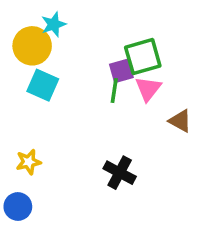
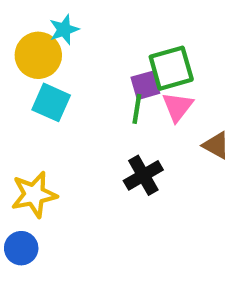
yellow star: (29, 162) -> (34, 195), size x1.5
black cross: (120, 173) -> (143, 175), moved, turned 32

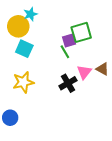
pink triangle: (178, 107) -> (84, 72), moved
green line: (137, 109) -> (65, 52), turned -40
yellow star: (34, 195) -> (23, 82), moved

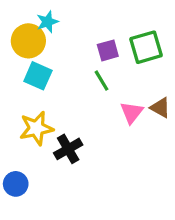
green square: (81, 32) -> (146, 47), moved
purple square: (69, 41) -> (108, 50), moved
black cross: (68, 83) -> (68, 149), moved

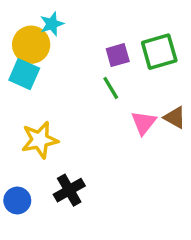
cyan square: (38, 76) -> (24, 74), moved
black cross: (68, 149) -> (69, 190), moved

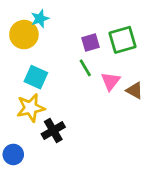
cyan square: (24, 74) -> (36, 77), moved
pink triangle: (144, 123) -> (111, 81), moved
black cross: (69, 190) -> (53, 130), moved

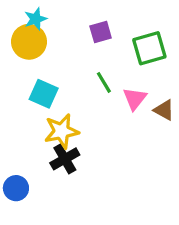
cyan star: (40, 19) -> (36, 19), moved
purple square: (91, 43) -> (101, 32), moved
yellow star: (31, 108) -> (62, 131), moved

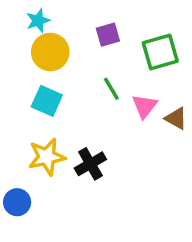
yellow circle: (29, 42) -> (50, 52), moved
yellow star: (62, 131) -> (47, 157), moved
black cross: (65, 159) -> (90, 164), moved

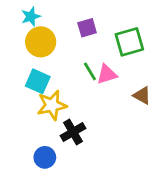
pink triangle: (145, 106) -> (107, 74), moved, turned 35
yellow star: (47, 157) -> (52, 105), moved
blue circle: (17, 202) -> (45, 157), moved

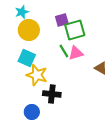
green square: (129, 42) -> (75, 30), moved
yellow star: (52, 105) -> (37, 75), turned 30
black cross: (73, 132) -> (52, 94), turned 36

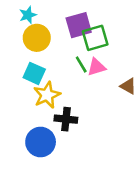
purple square: (62, 20) -> (79, 25), size x1.5
yellow star: (37, 75) -> (47, 95), turned 30
blue circle: (32, 112) -> (41, 142), size x1.5

